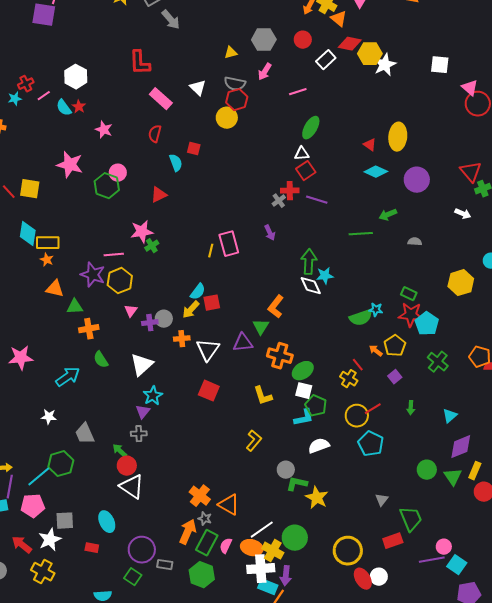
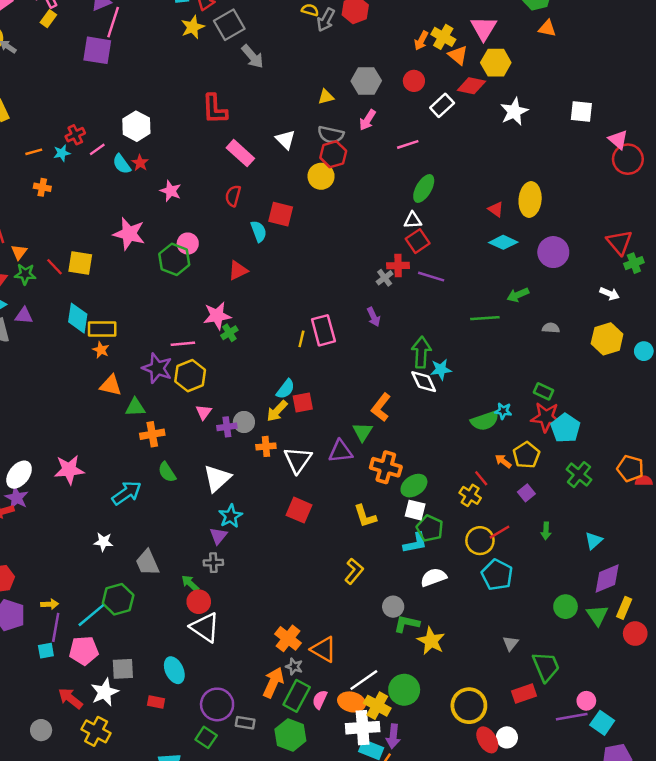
yellow hexagon: (370, 54) -> (496, 63), moved
red square: (194, 149) -> (281, 214), size x1.5
yellow hexagon: (461, 283) -> (607, 339), moved

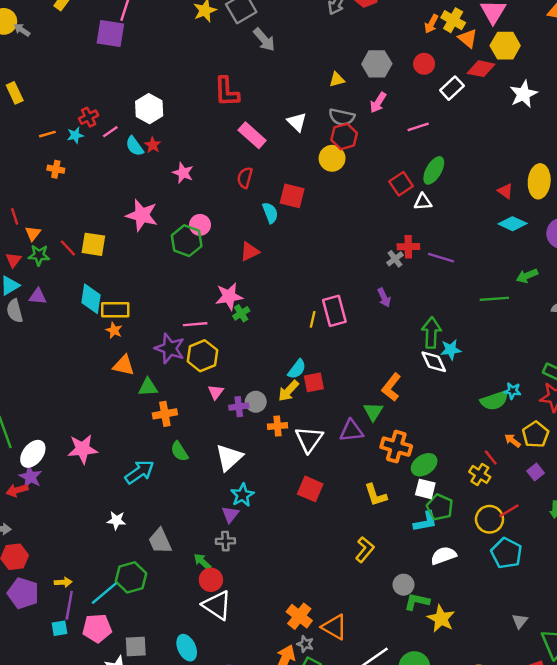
red square: (418, 241) -> (401, 184), moved

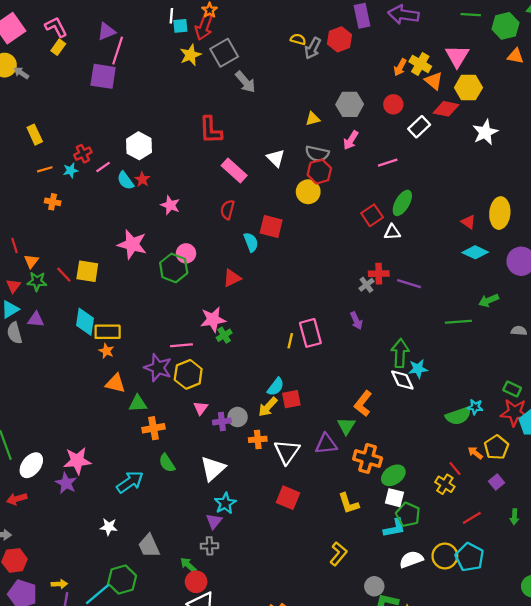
yellow rectangle: (15, 93) -> (35, 135), moved
purple star: (30, 477) -> (66, 483), moved
yellow circle: (489, 519) -> (445, 556), moved

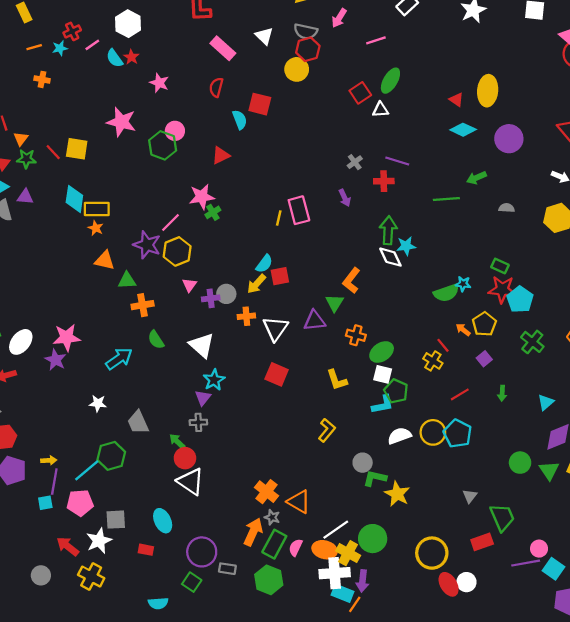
red cross: (379, 274) -> (384, 181), moved
pink line: (182, 345) -> (170, 222), turned -40
orange cross: (368, 458) -> (356, 335), size x0.7
white triangle: (213, 469) -> (202, 345), turned -36

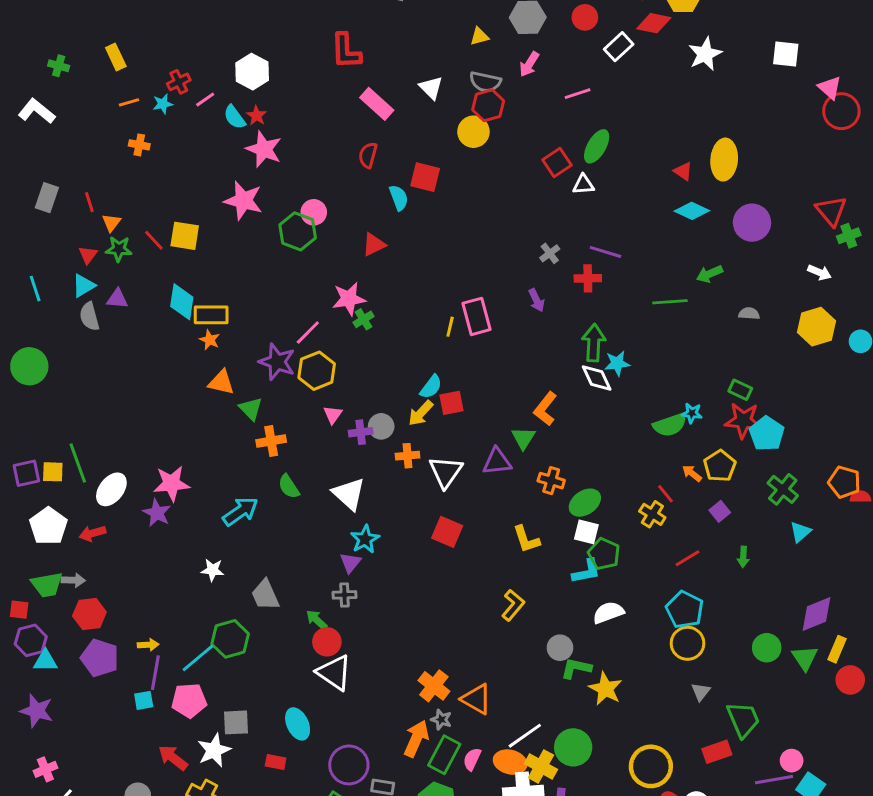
pink star: (159, 83) -> (264, 149), moved, size x1.4
green triangle: (127, 281) -> (251, 409), turned 48
cyan triangle: (546, 402) -> (800, 532), moved
yellow circle: (433, 432) -> (688, 643), moved

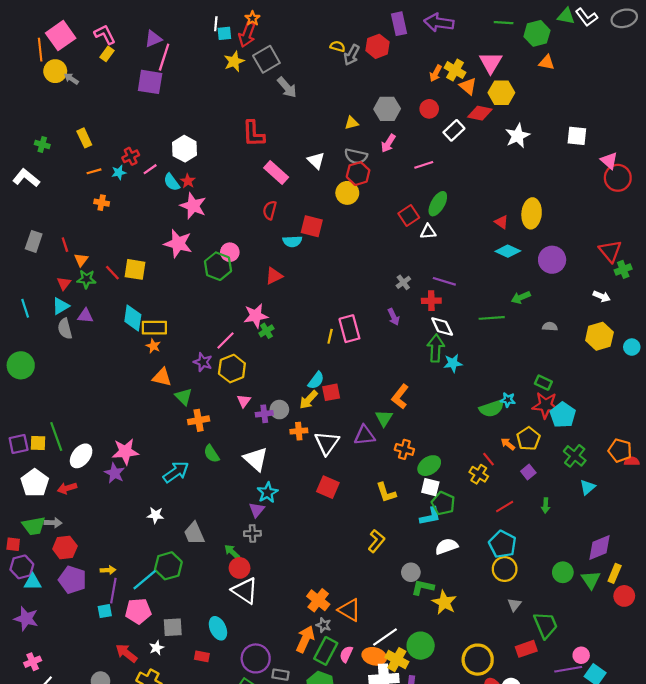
cyan semicircle: (399, 198) -> (292, 241), turned 108
purple star: (277, 362) -> (203, 362), size x0.7
white diamond: (597, 378) -> (442, 327), moved
white star: (214, 750) -> (157, 648), size x0.6

